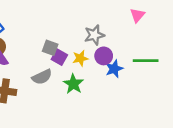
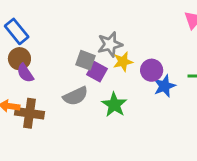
gray star: (94, 35) -> (110, 44), moved
yellow star: (80, 58) -> (123, 62), moved

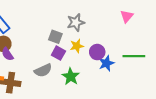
gray star: (110, 44) -> (76, 22), moved
gray square: (86, 60) -> (55, 37), moved

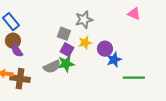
pink triangle: (127, 16) -> (134, 14), turned -48
green line: (134, 56) -> (134, 78), moved
green star: (71, 77) -> (66, 64), moved, turned 30

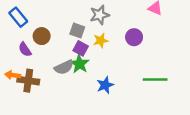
brown circle: (13, 41) -> (42, 36), moved
purple circle: (105, 49) -> (134, 37), moved
blue star: (114, 60) -> (105, 85), moved
green star: (66, 64) -> (79, 64), turned -30

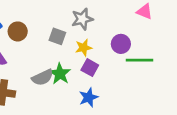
brown circle: (42, 36) -> (18, 31), moved
purple square: (81, 48) -> (90, 68), moved
green line: (155, 80) -> (140, 60), moved

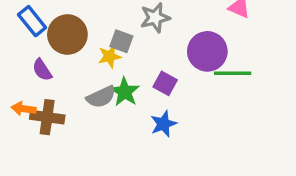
brown circle: (18, 31) -> (67, 35), size x1.5
purple circle: (121, 44) -> (207, 51), size x1.5
yellow star: (84, 48) -> (110, 56), moved

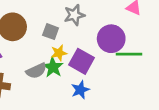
yellow star: (110, 56) -> (59, 53), moved
purple square: (165, 83) -> (81, 61), size x1.5

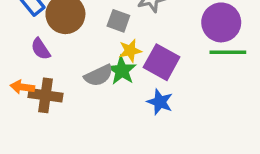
purple circle: (111, 39) -> (221, 22), moved
blue star: (80, 90) -> (160, 102), turned -30

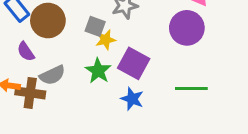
yellow star: (130, 51) -> (106, 40), moved
green line: (228, 52) -> (191, 88), moved
gray semicircle: (99, 75) -> (52, 75), moved

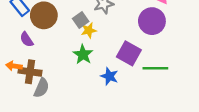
gray square: (95, 26) -> (81, 20), turned 35
purple square: (134, 63) -> (129, 53), moved
gray semicircle: (52, 75) -> (42, 88), moved, turned -42

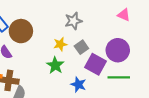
gray square: (81, 20) -> (81, 47), moved
purple circle: (152, 21) -> (118, 50), moved

